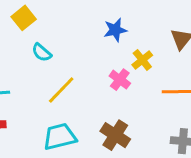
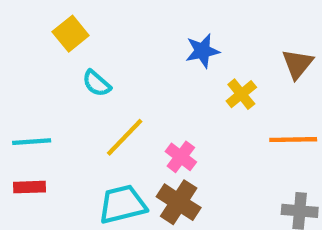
pink cross: (120, 80) -> (181, 157), moved
brown cross: (115, 135) -> (179, 202), moved

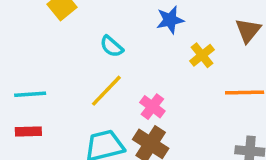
cyan semicircle: (97, 83) -> (112, 46), moved

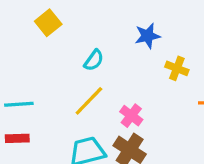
cyan semicircle: (112, 46) -> (94, 60), turned -95
yellow cross: (202, 55) -> (177, 68), turned -30

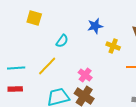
yellow square: (48, 23) -> (34, 18), turned -35
yellow line: (89, 101) -> (47, 66), moved

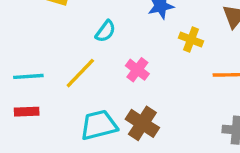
pink cross: (85, 75) -> (137, 70), moved

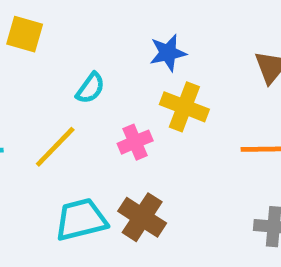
yellow cross: (191, 40) -> (184, 107), moved, size x1.4
pink cross: (137, 70) -> (135, 142), turned 30

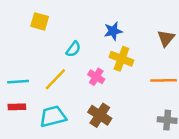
pink cross: (135, 142) -> (96, 77), turned -35
cyan trapezoid: (81, 220) -> (53, 116), moved

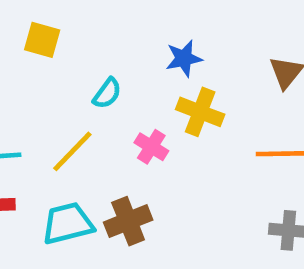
brown cross: (100, 115) -> (128, 221), moved, turned 35

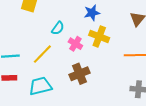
pink cross: (151, 147) -> (75, 44), moved
brown cross: (128, 221) -> (80, 74), moved

